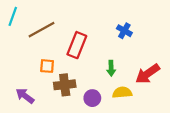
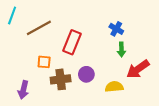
green arrow: (111, 68) -> (121, 50), moved
purple arrow: (25, 96) -> (23, 90), turned -114
purple circle: (92, 98) -> (86, 74), moved

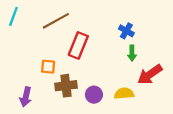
brown line: (39, 28) -> (56, 21), moved
purple circle: (86, 74) -> (94, 95), moved

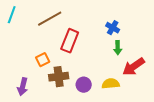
orange square: (48, 67) -> (43, 60), turned -32

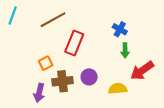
purple circle: (84, 85) -> (89, 77), moved
purple arrow: (23, 87) -> (39, 93), moved

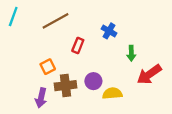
blue cross: (120, 29) -> (109, 31), moved
red rectangle: (74, 43) -> (78, 45), size x0.6
yellow semicircle: (118, 89) -> (112, 93), moved

